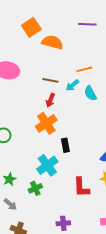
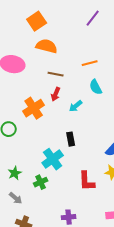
purple line: (87, 24) -> (93, 18), turned -54
orange semicircle: (52, 42) -> (47, 46), moved
cyan arrow: (72, 85) -> (76, 106), moved
orange cross: (46, 123) -> (34, 108), moved

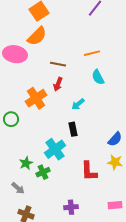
orange semicircle: (47, 46) -> (37, 36), moved, turned 120
cyan arrow: (76, 106) -> (78, 104), moved
green star: (15, 173) -> (26, 163), moved

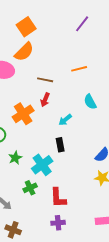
cyan semicircle: (98, 77) -> (90, 102), moved
green star: (26, 163) -> (15, 158), moved
red L-shape: (89, 171) -> (58, 198), moved

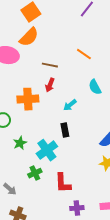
orange line: (79, 69) -> (84, 54), turned 49
orange cross: (23, 114) -> (28, 99), turned 30
purple cross: (58, 223) -> (77, 208), moved

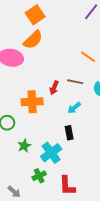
brown line: (50, 65) -> (75, 82), moved

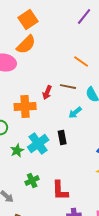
cyan arrow: (74, 108) -> (75, 113), moved
cyan cross: (51, 153) -> (38, 144), moved

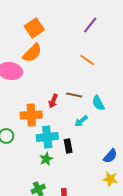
orange line: (81, 62) -> (87, 60), moved
cyan cross: (38, 144) -> (47, 137), moved, turned 30
green star: (17, 151) -> (46, 159), moved

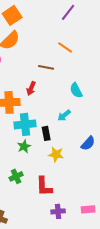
brown line: (74, 95) -> (46, 67), moved
cyan arrow: (81, 121) -> (64, 115), moved
yellow star: (110, 179) -> (56, 154), moved

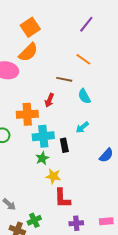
cyan semicircle: (76, 90) -> (84, 96), moved
yellow star: (56, 154) -> (53, 176), moved
green cross: (16, 176) -> (34, 220), moved

